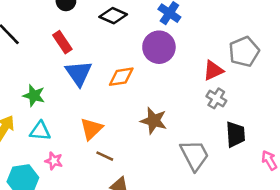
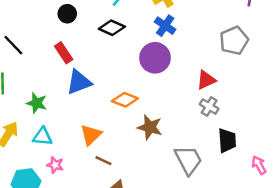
gray pentagon: (244, 52) -> (234, 41), moved
blue triangle: (79, 73) -> (79, 82), turned 44
orange diamond: (121, 77) -> (125, 100), moved, turned 30

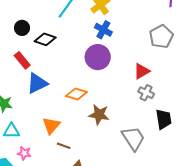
black diamond: (112, 28) -> (45, 39), moved

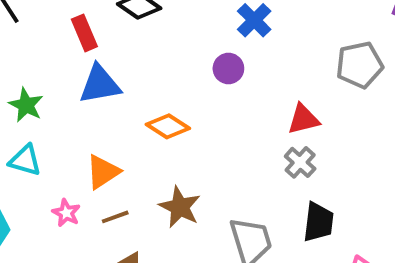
purple circle: (98, 57) -> (228, 68), size x0.6
brown star: (99, 115) -> (180, 207), moved
brown line: (64, 146) -> (115, 217), turned -56
pink star: (24, 153) -> (66, 213), moved

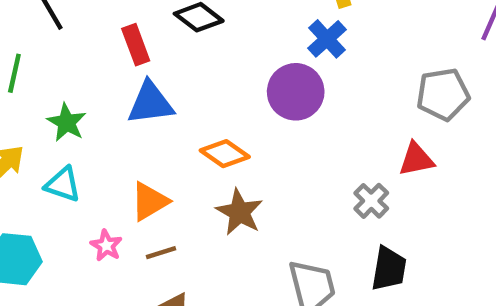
purple circle: (228, 68) -> (296, 92), size x1.6
red triangle: (303, 119) -> (416, 159), moved
brown star: (180, 207) -> (239, 212), moved

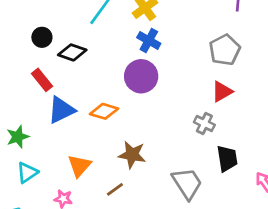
green star: (67, 122) -> (18, 137), turned -30
orange diamond: (225, 154) -> (104, 111), moved
cyan triangle: (63, 184) -> (27, 173), turned -35
brown line: (161, 253) -> (115, 189), moved

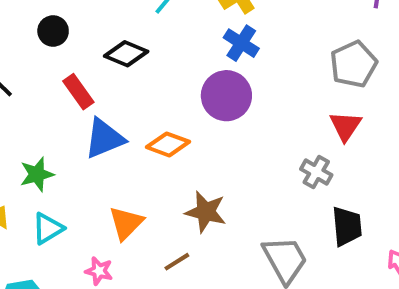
black circle: (42, 37) -> (53, 31), moved
red triangle: (222, 92) -> (345, 126), turned -30

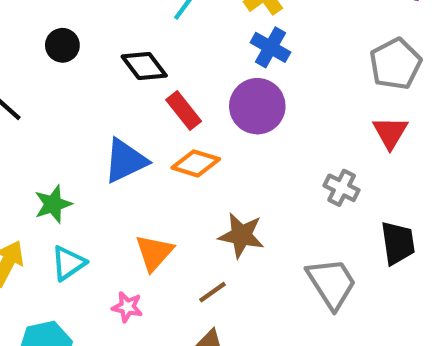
black diamond: (126, 54) -> (144, 66), turned 33
red rectangle: (78, 92) -> (184, 111), moved
gray cross: (316, 172) -> (342, 188), moved

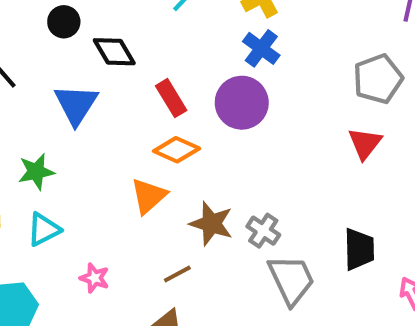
black diamond: (144, 66) -> (114, 52), moved
blue triangle: (125, 161) -> (76, 104), moved, turned -39
gray cross: (342, 188) -> (263, 231), moved
orange triangle: (154, 253) -> (149, 196), moved

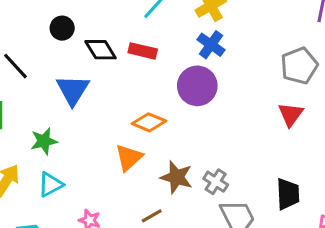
red rectangle: (171, 98) -> (143, 51), moved, turned -44

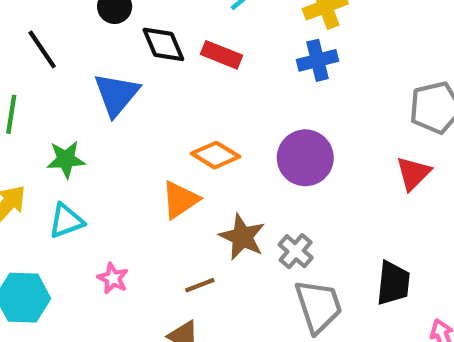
blue cross: (211, 45) -> (317, 60), turned 32
purple circle: (197, 86) -> (305, 158), moved

